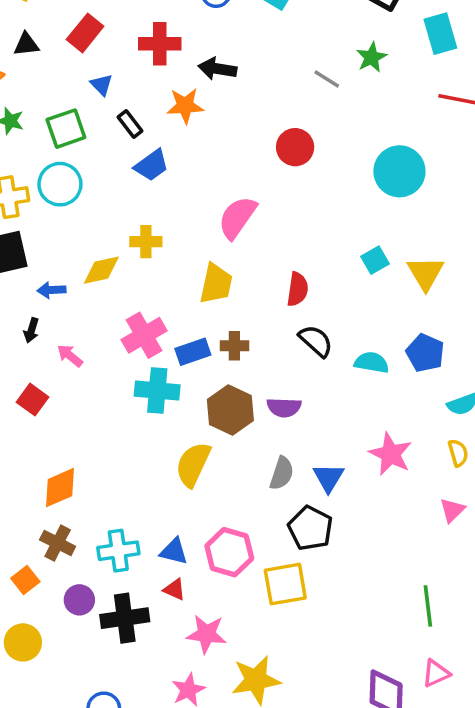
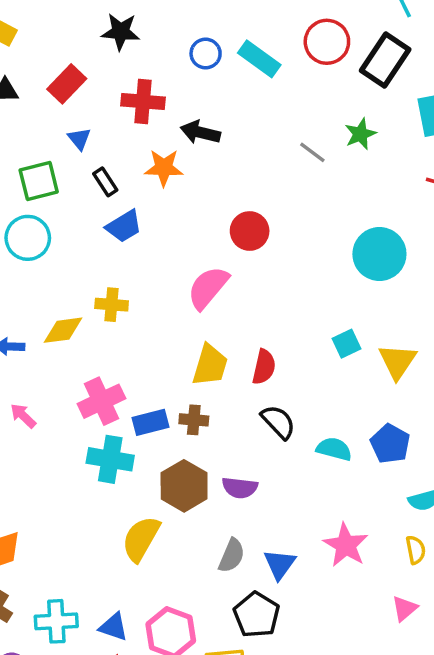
red circle: (295, 147) -> (250, 231), moved
yellow trapezoid: (216, 284) -> (210, 365), moved

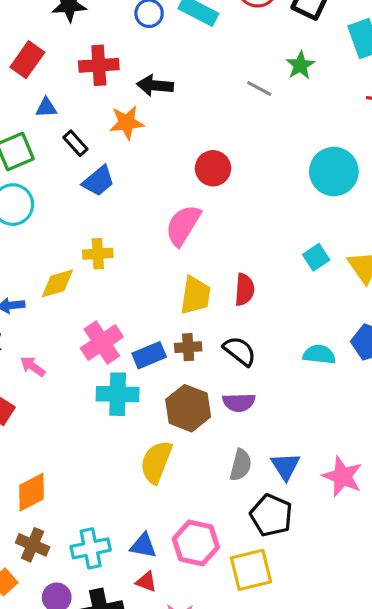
blue triangle: (79, 139) -> (46, 108), turned -45
black semicircle: (278, 422) -> (240, 351), moved
pink star: (346, 545) -> (342, 476), moved

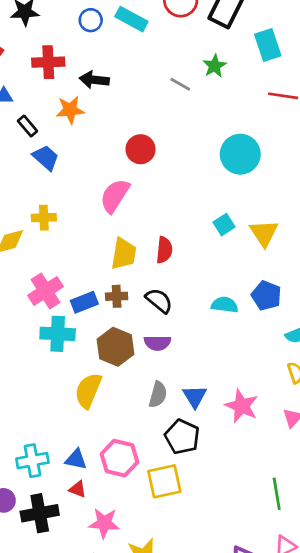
blue trapezoid: (98, 181) -> (46, 158), turned -100

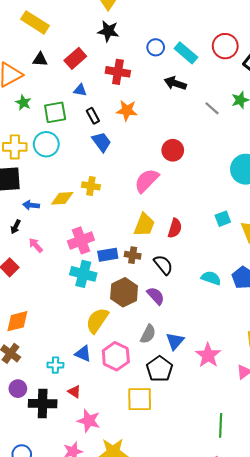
black arrow: (94, 80) -> (175, 83), moved
purple semicircle: (157, 343) -> (156, 296), turned -144
pink hexagon: (119, 458) -> (116, 356), moved
blue triangle: (76, 459) -> (83, 354), moved
cyan cross: (32, 461) -> (55, 365), moved, size x0.7

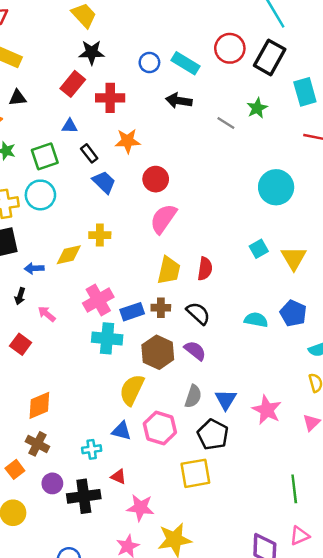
red rectangle: (75, 58) -> (73, 84), moved
red circle: (173, 150) -> (156, 179), moved

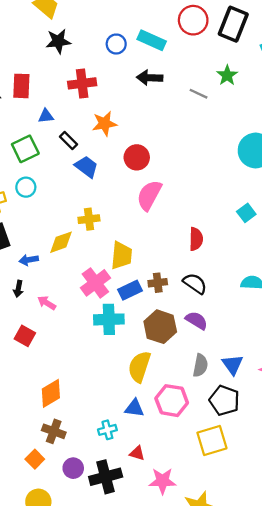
red rectangle: (73, 84) -> (21, 86), moved, turned -30
cyan circle: (40, 195) -> (26, 187), size x0.7
yellow trapezoid: (169, 270) -> (122, 255), moved

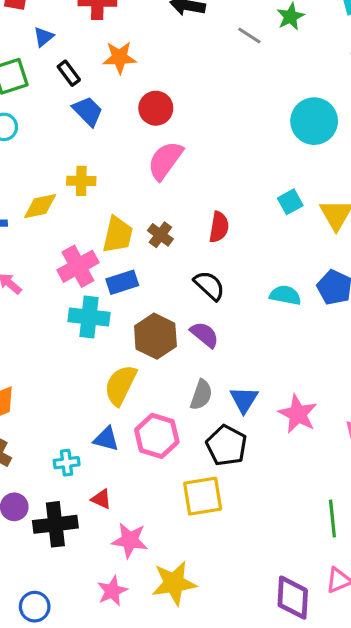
blue triangle: (46, 116) -> (44, 37), turned -42
brown cross: (158, 283) -> (160, 235), moved, turned 36

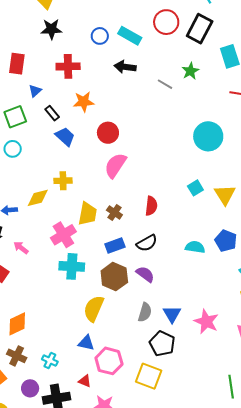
blue rectangle: (122, 282) -> (115, 246), moved
black semicircle: (209, 286) -> (147, 243), turned 110
pink hexagon: (157, 436) -> (109, 361), moved
cyan cross: (67, 463) -> (50, 360), moved, turned 35
yellow square: (203, 496) -> (149, 376), turned 32

